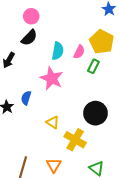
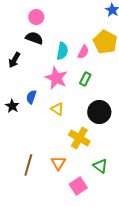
black semicircle: (29, 38) -> (34, 38), turned -114
green rectangle: (93, 66) -> (85, 79), moved
yellow triangle: (53, 122) -> (57, 109), moved

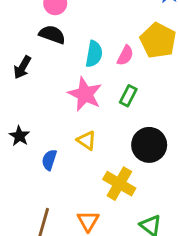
blue semicircle: (31, 97) -> (49, 160), moved

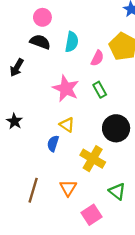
cyan semicircle: (94, 54) -> (72, 42), moved
green rectangle: (128, 96) -> (100, 90), turned -56
blue semicircle: (49, 160) -> (53, 143), moved

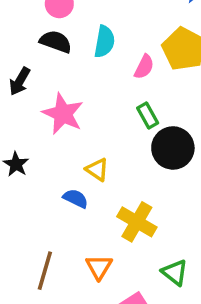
pink star: (66, 89) -> (63, 114), moved
black circle: (116, 128) -> (173, 148), moved
blue semicircle: (53, 143) -> (76, 198), turned 98

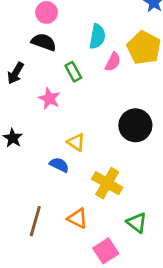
cyan semicircle: (104, 42) -> (97, 36), moved
pink star: (63, 114) -> (49, 99), size x0.7
green rectangle: (148, 116) -> (73, 72), moved
orange triangle: (99, 267) -> (78, 218), turned -35

